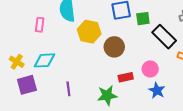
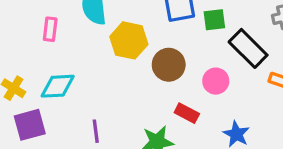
pink circle: (150, 69) -> (216, 81), moved
red rectangle: (126, 77) -> (187, 113), turned 40

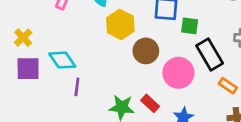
pink circle: (216, 81) -> (178, 73), size x1.5
cyan diamond: (58, 86) -> (62, 60), moved, turned 44
red rectangle: (187, 113) -> (150, 103), moved

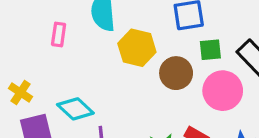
green square: (190, 26) -> (210, 50), moved

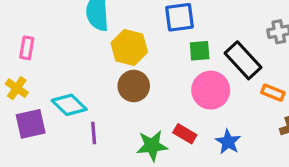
pink rectangle: (59, 35) -> (27, 48), moved
brown circle: (176, 73) -> (134, 86), moved

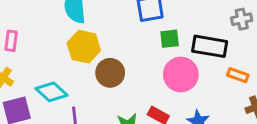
yellow hexagon: (129, 47) -> (84, 47), moved
black rectangle: (243, 60) -> (210, 46), turned -36

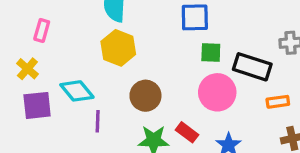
brown circle: (110, 73) -> (145, 96), moved
orange rectangle: (238, 75) -> (278, 102), turned -36

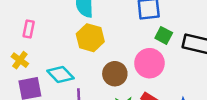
green square: (211, 52) -> (164, 35), turned 30
pink circle: (217, 92) -> (149, 63), moved

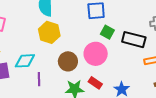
cyan diamond: (60, 74) -> (25, 61), turned -50

